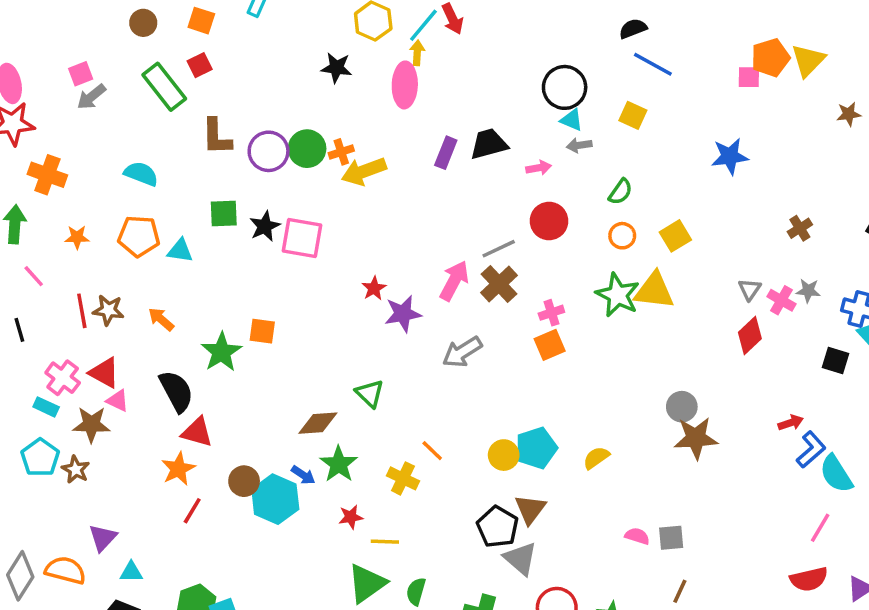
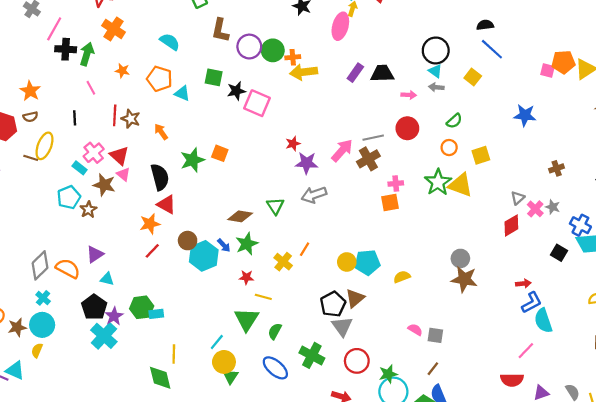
gray arrow: (462, 352) -> (314, 195), moved
orange line: (432, 451) -> (305, 249), turned 64
green triangle: (367, 583) -> (247, 319), turned -36

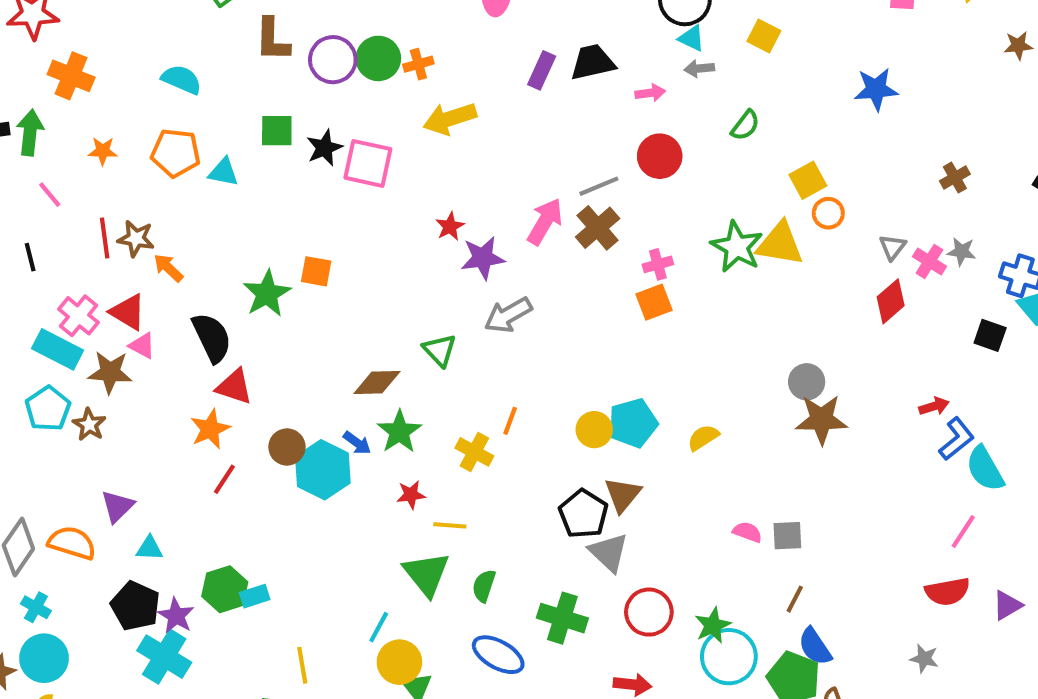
yellow arrow: (304, 72) -> (450, 119), moved
orange arrow: (161, 132) -> (168, 268), moved
orange circle: (449, 148) -> (828, 213), moved
cyan rectangle: (80, 168) -> (58, 349), size x1.6

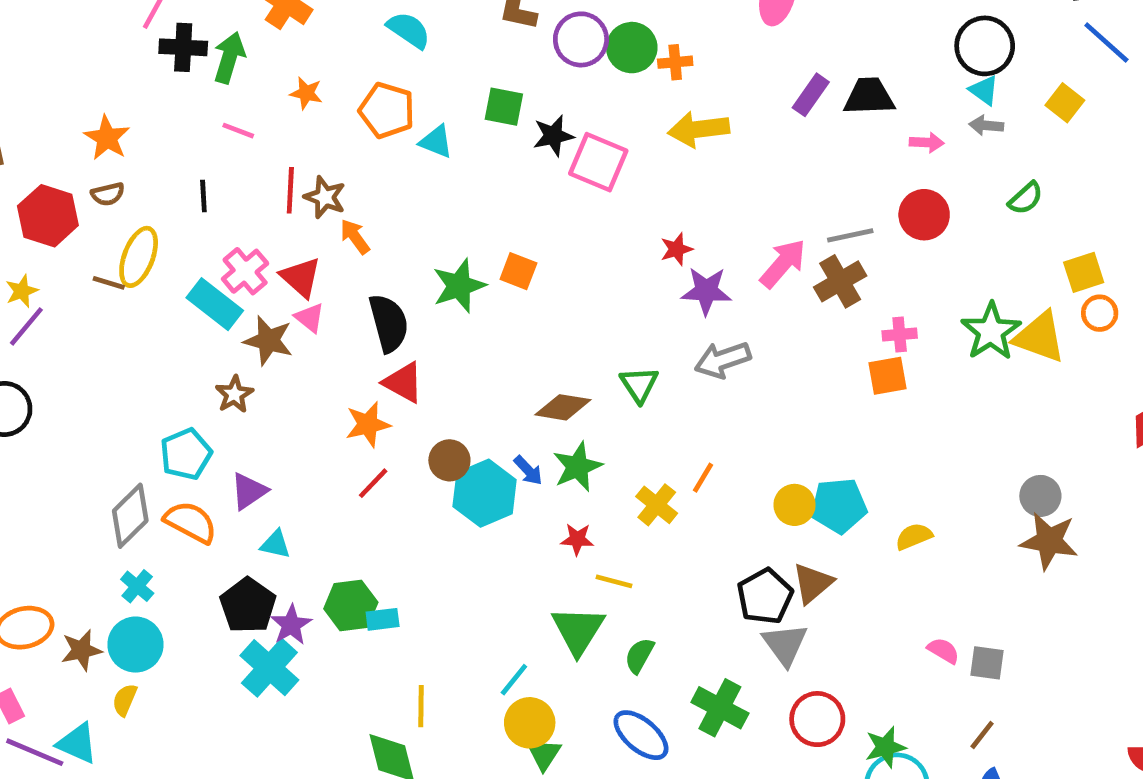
pink line: (50, 195) -> (238, 131), turned -40
cyan pentagon: (48, 409) -> (186, 454), moved

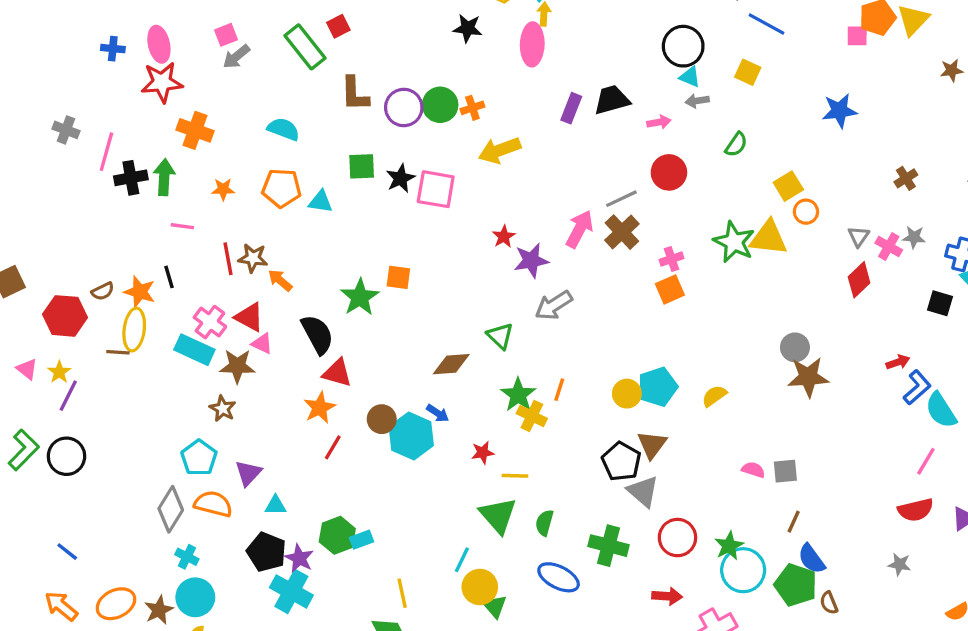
orange star: (107, 138) -> (140, 292), moved
green star: (577, 467) -> (518, 395), moved

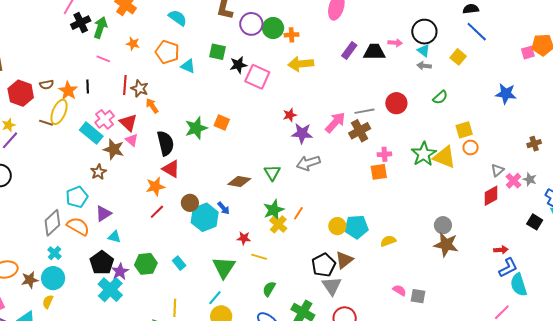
pink square: (857, 36) -> (528, 53), turned -32
pink arrow: (659, 122) -> (395, 43), moved
black cross: (131, 178) -> (81, 23), turned -30
green triangle: (498, 515) -> (224, 267), moved
cyan rectangle: (361, 540) -> (179, 263), moved, turned 56

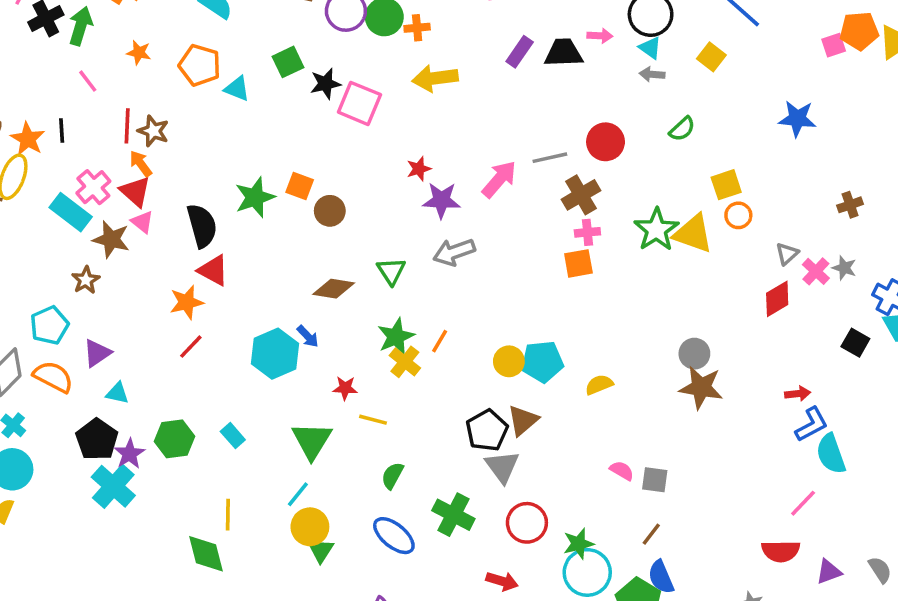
green square: (218, 52) -> (288, 62), turned -36
pink line: (103, 59) -> (88, 81), turned 32
orange arrow: (152, 106) -> (141, 164), moved
brown cross: (360, 131) -> (581, 195), moved
brown circle: (190, 203) -> (330, 211), moved

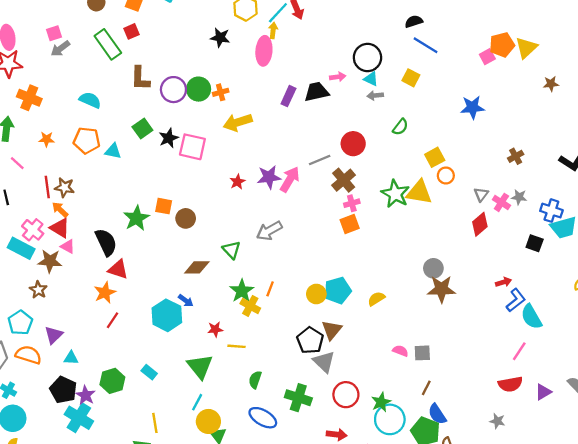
purple star: (441, 200) -> (269, 177), moved

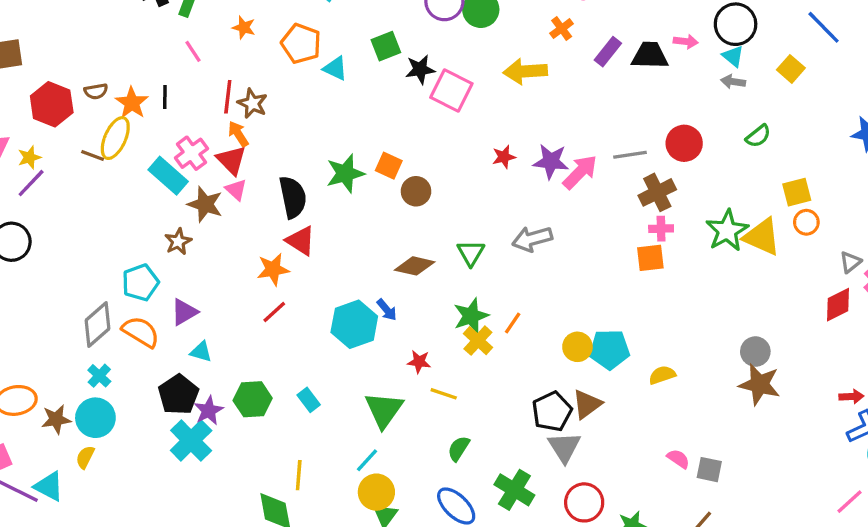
orange cross: (221, 92) -> (562, 29), moved, turned -35

